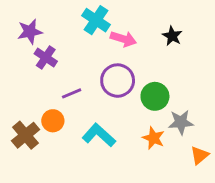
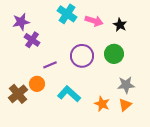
pink arrow: (123, 39) -> (94, 21), moved
green circle: (155, 96) -> (114, 54), moved
orange star: (154, 138) -> (102, 104), moved
orange triangle: (200, 155) -> (125, 105), moved

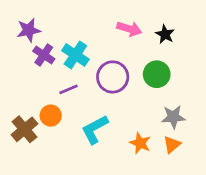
cyan cross: (67, 14) -> (75, 55), moved
cyan L-shape: (69, 94) -> (95, 129), turned -70

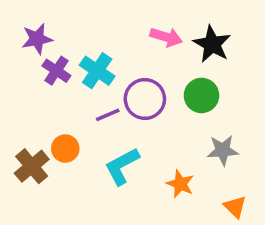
black star: (165, 34) -> (212, 44), size x1.5
purple line: (69, 89) -> (108, 115), moved
orange triangle: (172, 144) -> (235, 207), moved, turned -36

